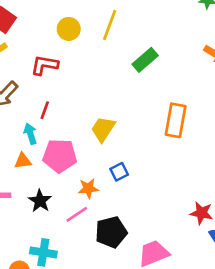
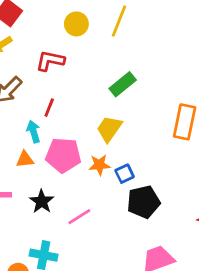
green rectangle: (145, 60) -> (123, 84), moved
orange star: (88, 188) -> (99, 165), moved
black pentagon: (111, 232) -> (143, 202), moved

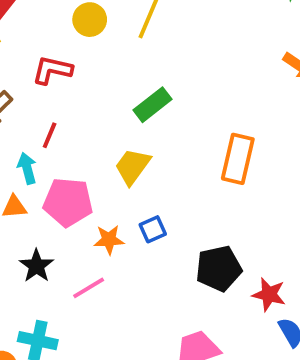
orange star: (99, 165) -> (109, 240), moved
black pentagon: (143, 202) -> (219, 268), moved

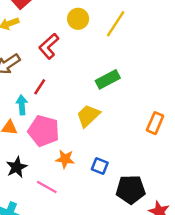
red L-shape: (52, 70) -> (49, 46), turned -65
orange rectangle: (238, 159) -> (155, 123), size x0.7
blue square: (153, 229) -> (100, 166), moved, turned 35
pink line: (89, 288) -> (47, 187), turned 50

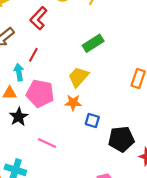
orange star: (65, 159) -> (73, 103), moved
black star: (17, 167) -> (19, 117), moved

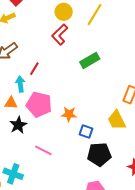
red L-shape: (38, 18) -> (60, 34), moved
yellow trapezoid: (78, 77) -> (117, 120), moved, turned -70
black pentagon: (121, 139) -> (99, 154), moved

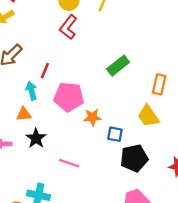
green rectangle: (90, 60) -> (118, 66), moved
pink pentagon: (39, 104) -> (69, 97), moved

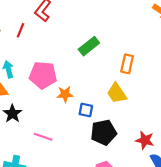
red line: (45, 71) -> (21, 30), moved

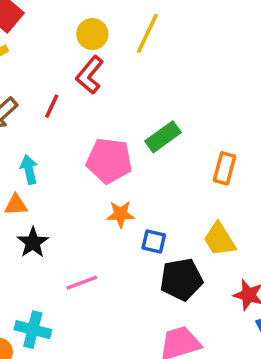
pink pentagon: (43, 75) -> (109, 161), moved
yellow trapezoid: (117, 93) -> (220, 239), moved
pink line: (43, 137) -> (82, 283), turned -42

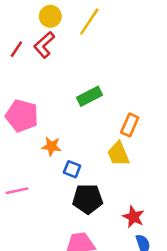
red line: (52, 106) -> (16, 49), moved
pink pentagon: (109, 161) -> (22, 116), moved
yellow trapezoid: (220, 239) -> (118, 154), moved

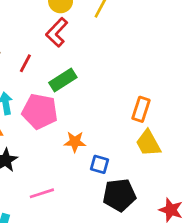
red line: (16, 49) -> (25, 63), moved
green rectangle: (90, 96) -> (63, 80), moved
orange rectangle: (130, 125) -> (141, 109), moved

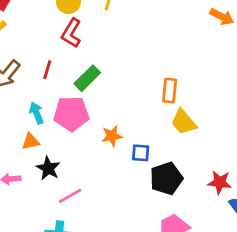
pink line: (42, 193) -> (70, 196), moved

